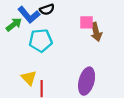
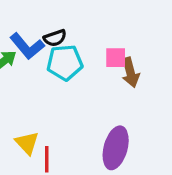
cyan pentagon: (41, 40) -> (65, 63), moved

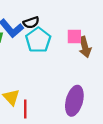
cyan pentagon: (65, 63) -> (38, 40), turned -30

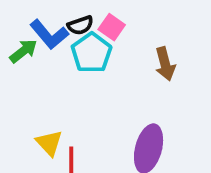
pink square: (74, 37) -> (112, 27), moved, turned 35

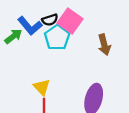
pink square: (112, 27) -> (70, 21), size x1.5
yellow triangle: (49, 143) -> (42, 87), moved

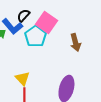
black semicircle: (50, 20) -> (23, 15), moved, turned 152

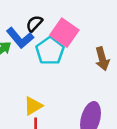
yellow triangle: (22, 78) -> (33, 106), turned 42

